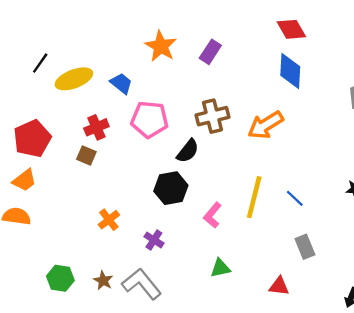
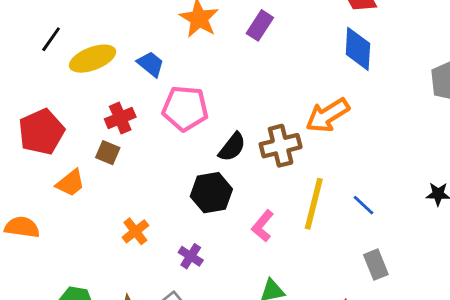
brown cross: (213, 116) -> (281, 146), moved
orange trapezoid: (24, 180) -> (70, 183), moved

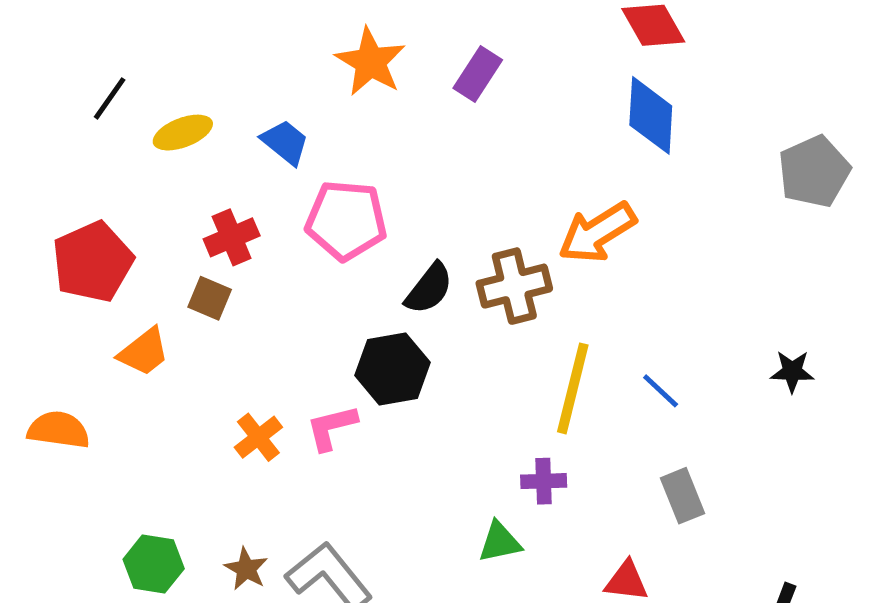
yellow ellipse: (93, 59) -> (183, 133), size x0.7
pink L-shape: (263, 226) -> (331, 427), moved, turned 36
purple cross: (191, 256) -> (544, 481), moved, turned -35

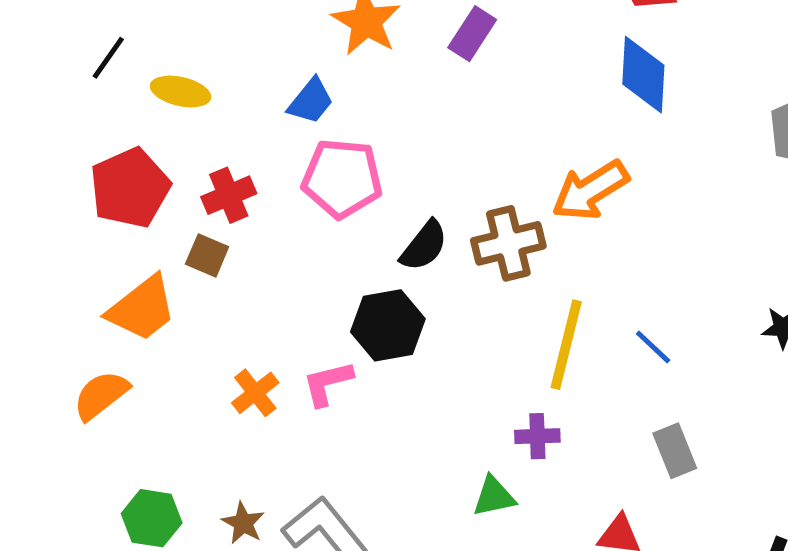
yellow ellipse: (183, 133) -> (181, 91), turned 34
blue trapezoid: (285, 142) -> (311, 101), moved, turned 90
red pentagon: (93, 262) -> (130, 188), moved
orange trapezoid: (144, 352) -> (142, 308), size x1.4
orange semicircle: (58, 430) -> (101, 395), moved, turned -46

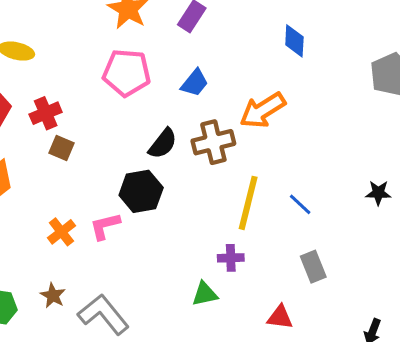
blue diamond: (643, 75) -> (294, 41), size x0.7
blue trapezoid: (311, 101) -> (195, 83), moved
pink pentagon: (342, 178) -> (127, 73), moved
brown square: (207, 255) -> (61, 148), moved
brown star: (243, 523) -> (53, 296), moved

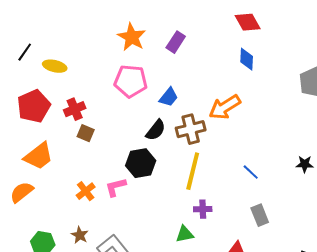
blue trapezoid: (195, 83) -> (169, 97), moved
yellow line: (248, 203) -> (193, 171), moved

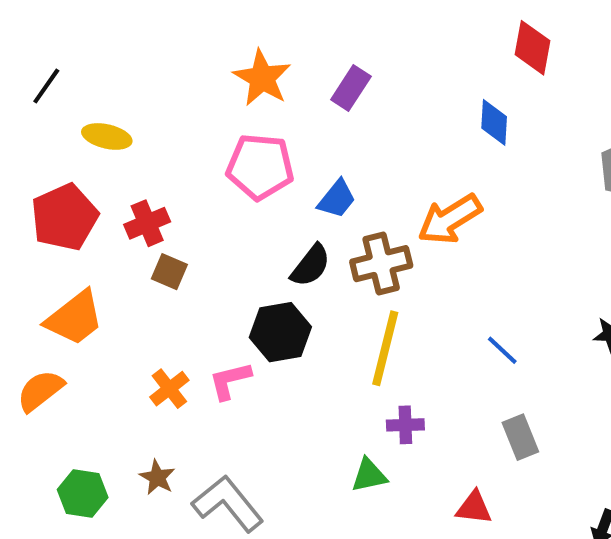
red diamond: (248, 22) -> (532, 48), moved, turned 40
black line: (25, 52) -> (46, 86), moved

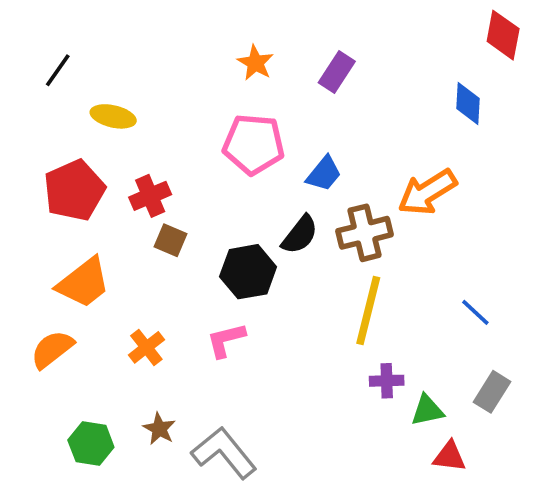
orange star: (262, 78) -> (255, 63), size x0.7
black hexagon: (280, 332) -> (248, 272), moved
orange cross: (169, 389) -> (146, 347), moved
gray rectangle: (520, 437) -> (492, 392), turned 54
green triangle: (369, 475) -> (427, 410), moved

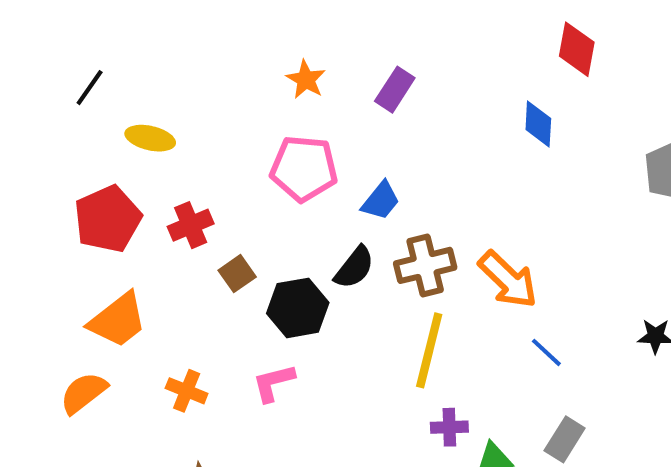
orange arrow: (427, 192) -> (508, 280), moved, turned -104
brown square: (170, 240) -> (237, 274), moved, turned 32
orange cross: (146, 347) -> (187, 391), turned -30

